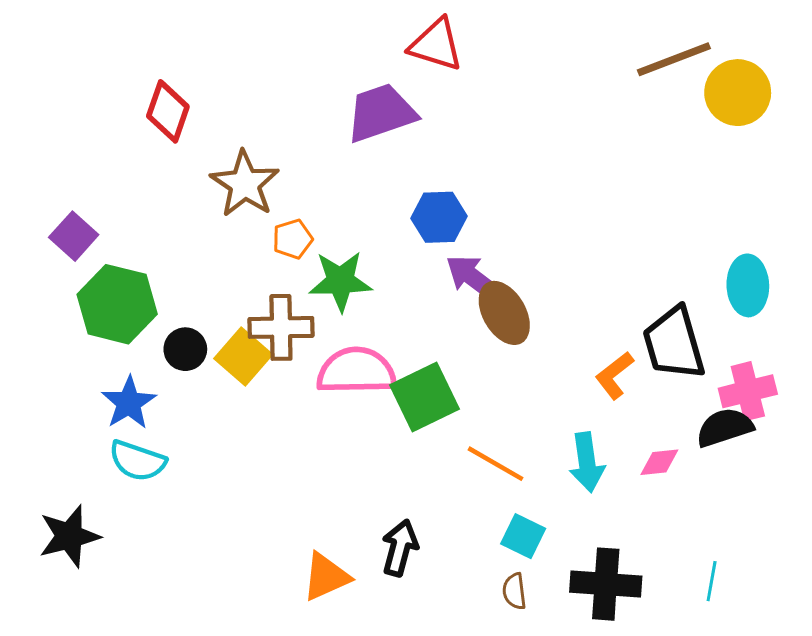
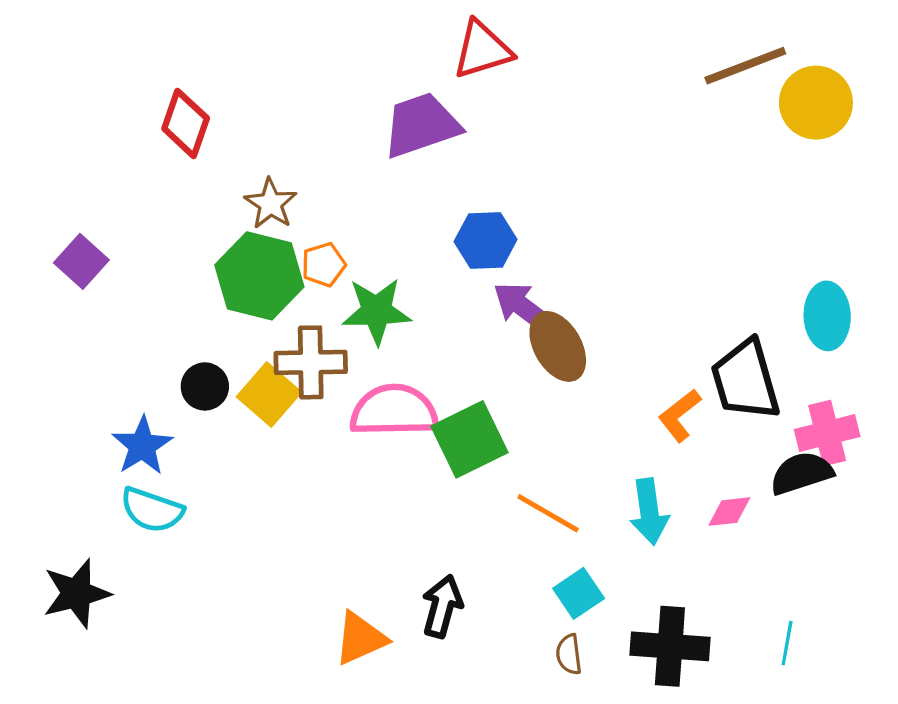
red triangle: (436, 45) -> (482, 50), turned -34
brown star: (245, 184) -> (271, 204), size x0.7
green hexagon: (117, 304) -> (259, 276), moved
cyan square: (523, 536) -> (579, 593), turned 30

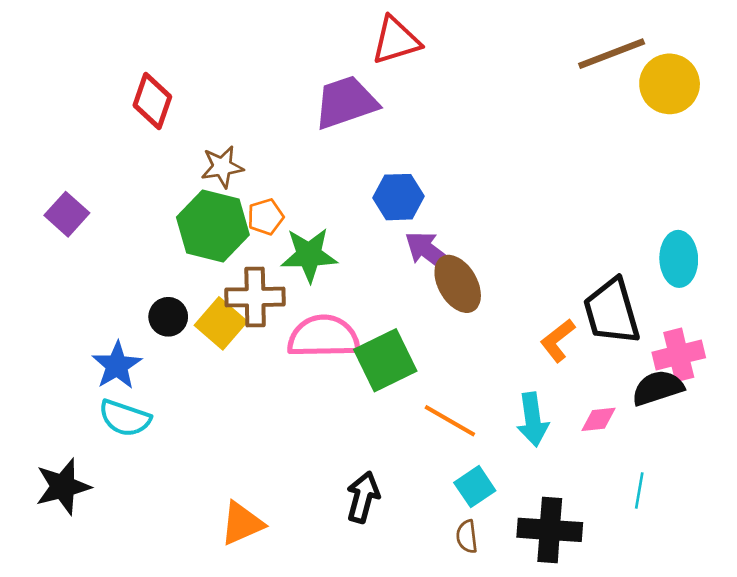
brown star: (271, 204) -> (222, 167), turned 30
orange triangle: (360, 638) -> (242, 523), moved
cyan line: (787, 643) -> (639, 490), moved

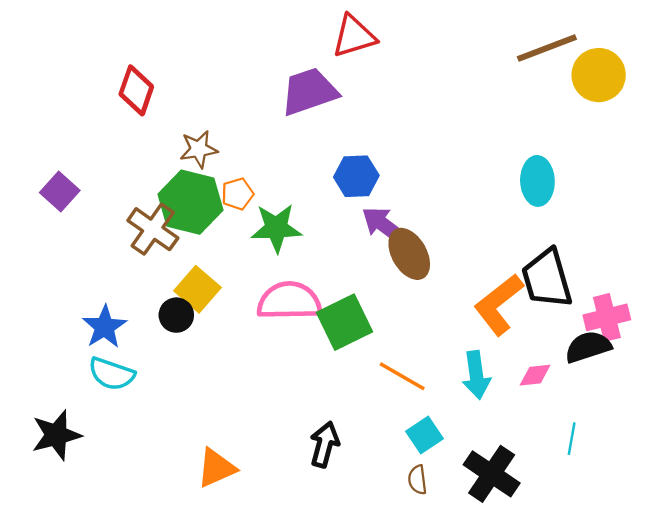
cyan ellipse: (679, 259) -> (537, 181), moved
brown cross: (255, 297) -> (153, 229), moved, turned 36
black circle: (168, 317) -> (176, 315), moved
orange L-shape: (558, 340) -> (499, 304), size x1.6
black cross: (550, 530) -> (492, 474), turned 30

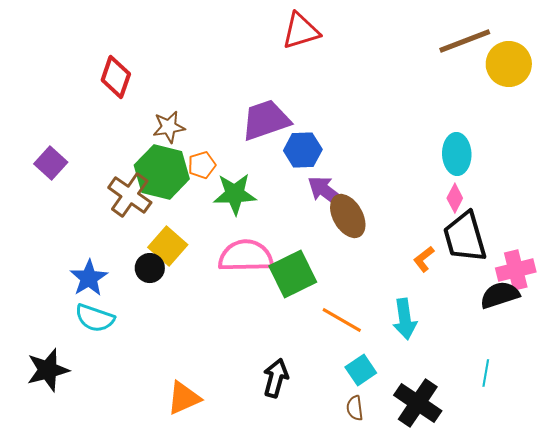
purple trapezoid: (309, 92) -> (266, 120), moved
orange L-shape: (499, 304) -> (424, 259), size x0.5
pink diamond: (535, 375) -> (455, 198), moved, turned -56

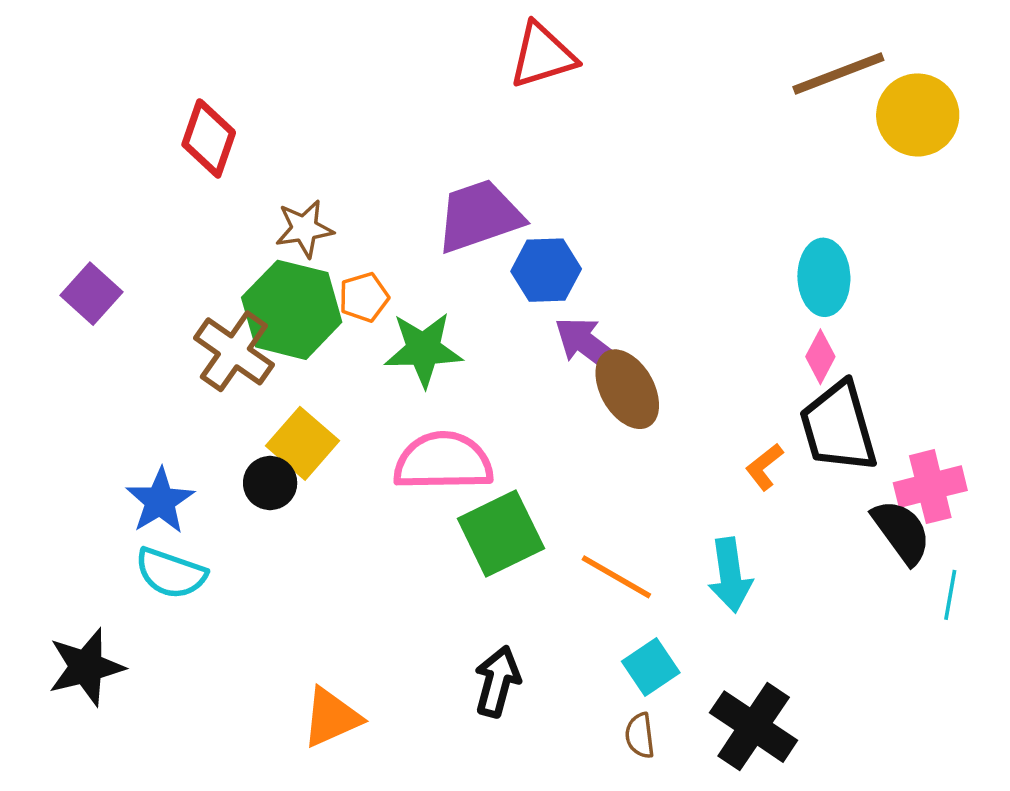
green square: (293, 274) -> (501, 534), moved
black semicircle: (500, 295) -> (901, 532), turned 72
cyan line: (486, 373) -> (950, 595), moved

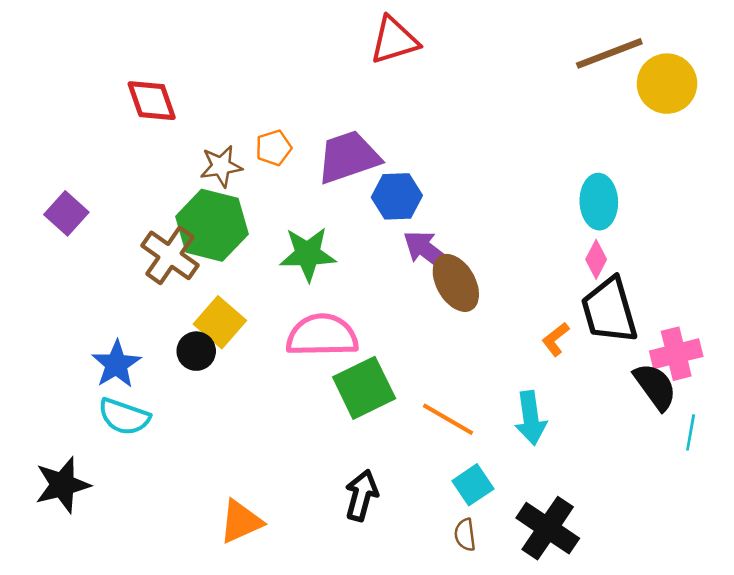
red diamond: (209, 138) -> (152, 101), turned -38
orange pentagon: (364, 297) -> (274, 148), moved

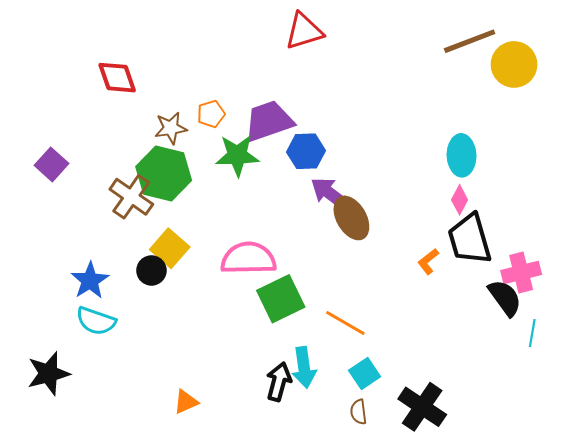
green star: (308, 254) -> (237, 155), moved
cyan arrow: (531, 418) -> (304, 367), moved
orange triangle: (241, 522) -> (186, 402), size x0.7

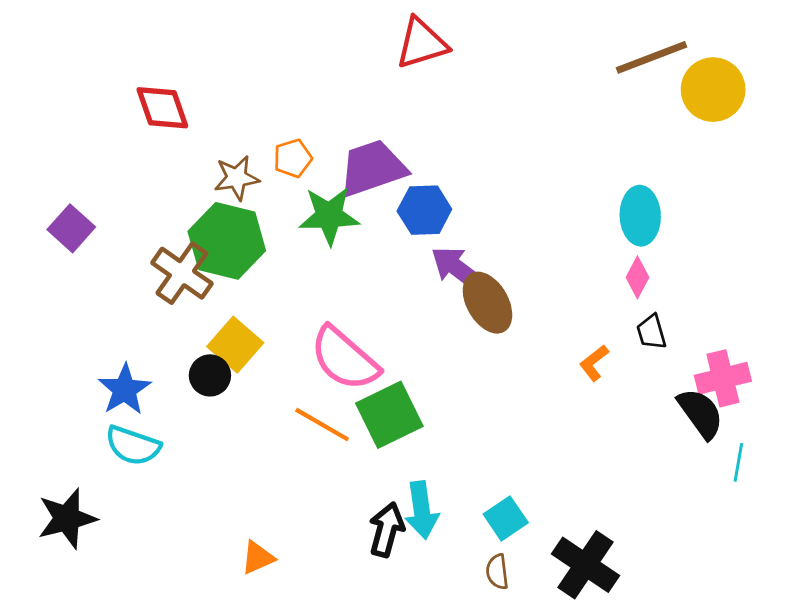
black trapezoid: (470, 239) -> (651, 332), size x0.5
pink semicircle: (248, 258) -> (345, 359), turned -138
orange line: (345, 323) -> (322, 425), moved

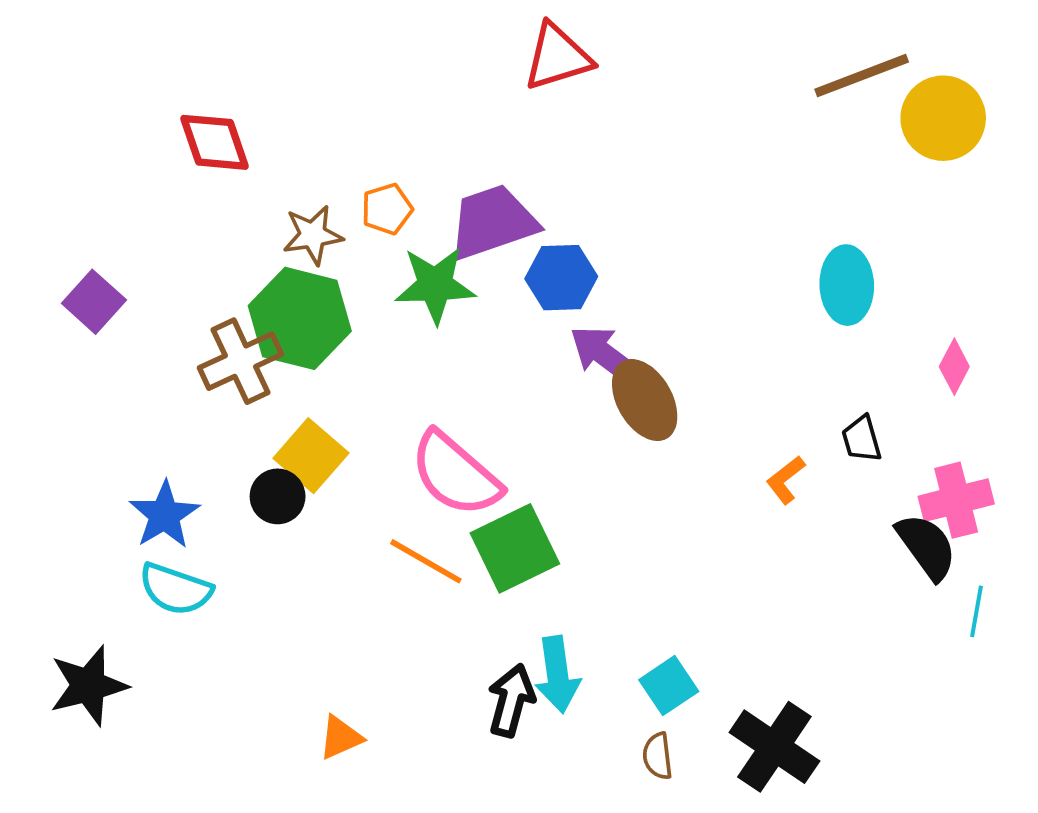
brown cross: (182, 273) -> (240, 361), turned 30
pink diamond: (637, 277) -> (954, 367), moved

